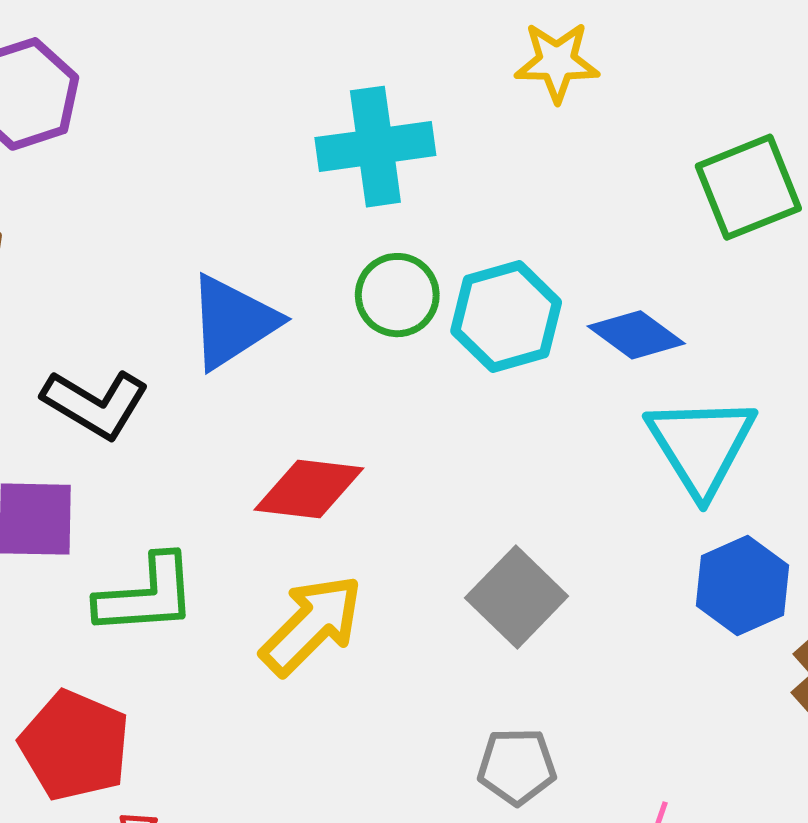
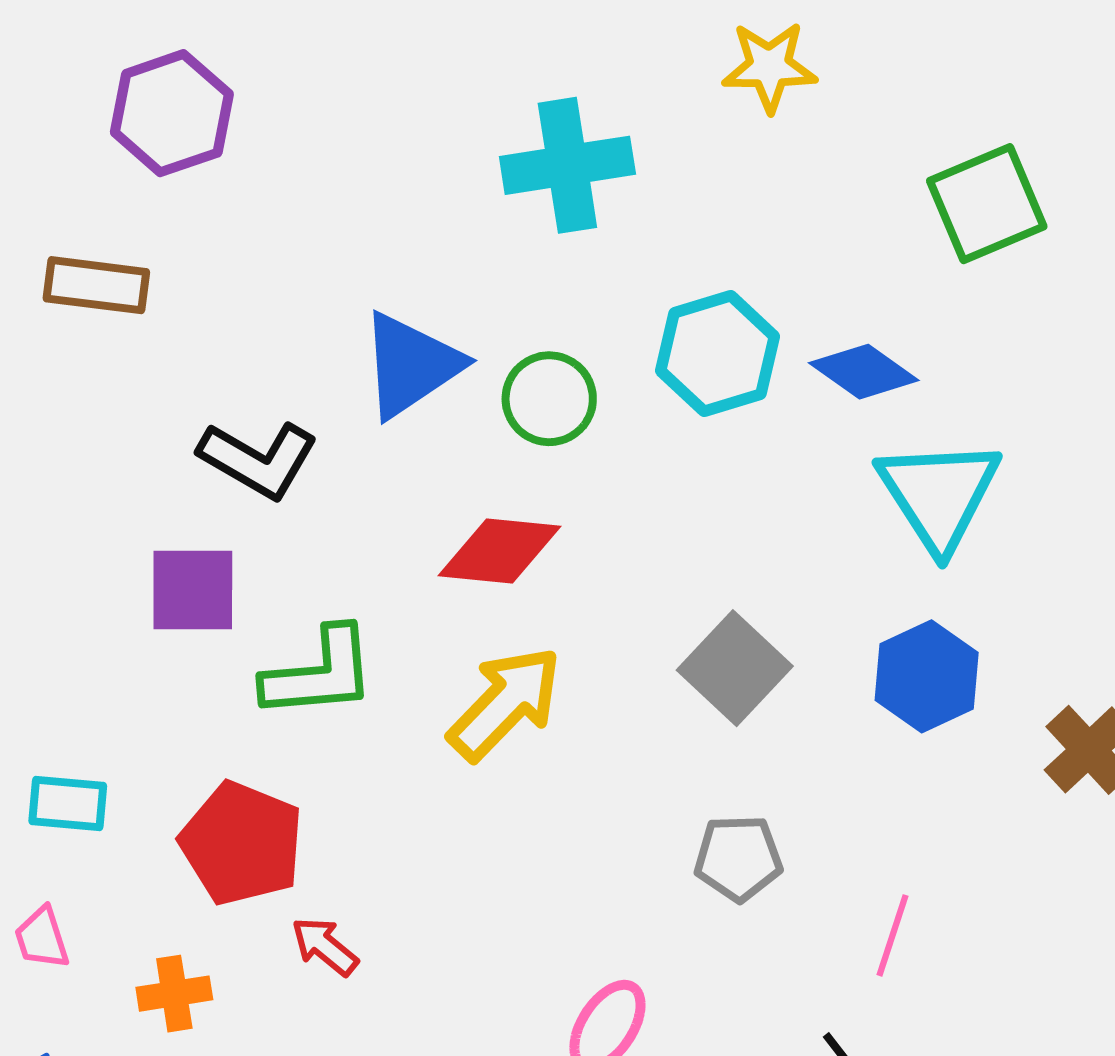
green circle: (397, 295) -> (549, 399), moved
blue hexagon: (742, 586) -> (927, 676), moved

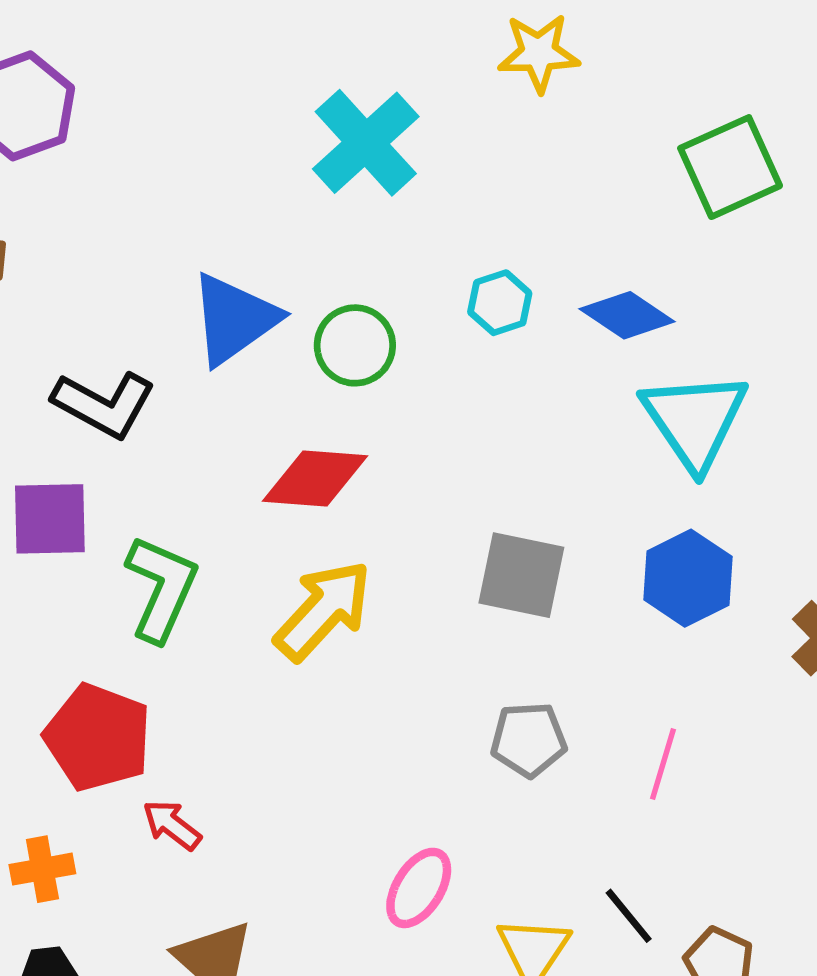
cyan cross: (567, 165) -> (366, 143), turned -32
cyan hexagon: (717, 354) -> (500, 303), size x0.6
gray square: (735, 668) -> (521, 575), turned -30
green L-shape: (319, 673) -> (161, 588), turned -60
pink line: (893, 935) -> (663, 764), moved

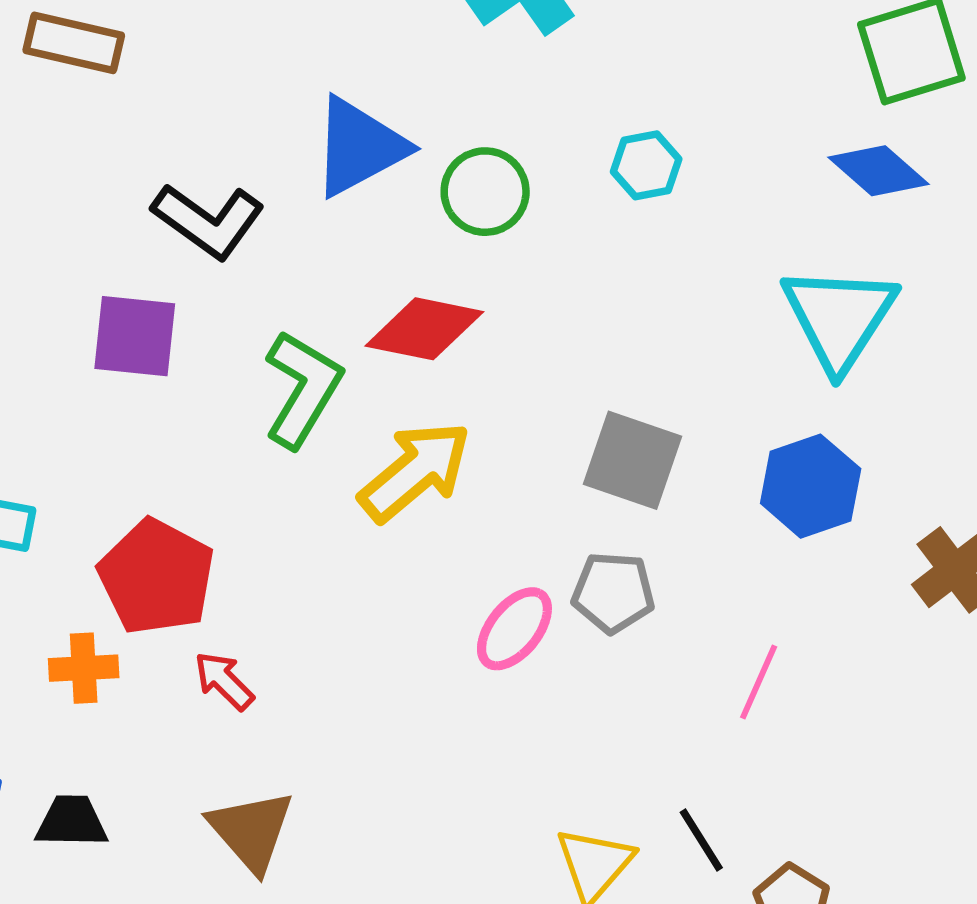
blue diamond: (627, 315) -> (879, 171), moved
green L-shape: (161, 588) -> (303, 389), moved
gray pentagon: (529, 740) -> (613, 592), moved
orange cross: (42, 869) -> (84, 668), moved
pink ellipse: (419, 888) -> (514, 629), moved

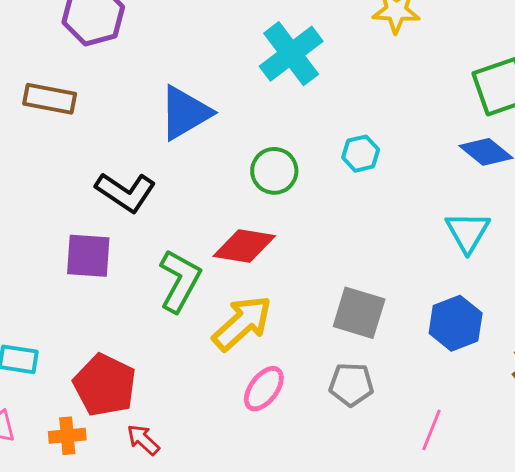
blue triangle: (359, 147) -> (185, 113), moved
cyan triangle: (839, 318) -> (468, 232), size x0.7
pink ellipse: (514, 629) -> (264, 389), moved

